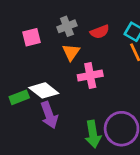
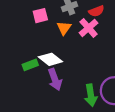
orange triangle: (71, 52) -> (64, 28), moved
pink cross: (90, 75) -> (89, 28), moved, turned -30

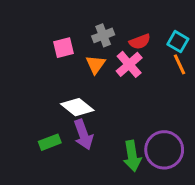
green rectangle: (30, 65) -> (50, 142), moved

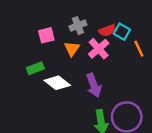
cyan square: (178, 42) -> (122, 32), moved
purple arrow: (83, 135) -> (94, 85), moved
green rectangle: (50, 142) -> (35, 68), moved

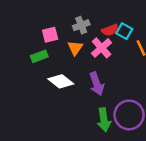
green rectangle: (35, 68) -> (39, 56), moved

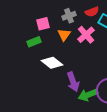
red semicircle: (110, 30) -> (92, 12), moved
purple arrow: (97, 84) -> (73, 82), moved
green arrow: (104, 120) -> (88, 95), turned 78

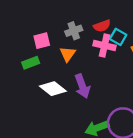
pink cross: (86, 35) -> (104, 46), moved, turned -36
purple arrow: (73, 82) -> (82, 86), moved

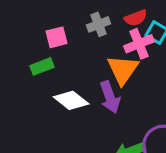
pink cross: (104, 46) -> (139, 44), turned -35
orange triangle: (68, 54) -> (123, 70), moved, size x1.5

